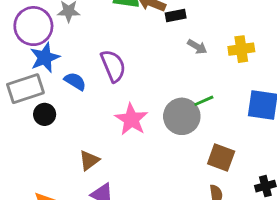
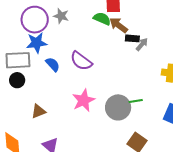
gray arrow: (197, 47) -> (142, 44), moved, turned -96
purple semicircle: (113, 66) -> (81, 61), turned 135
black circle: (45, 114) -> (17, 80), moved
brown triangle: (89, 160) -> (38, 111), moved

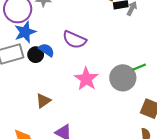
black circle: (17, 80) -> (36, 55), moved

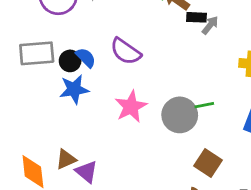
blue star: (25, 32) -> (74, 89), moved
brown triangle: (43, 101) -> (66, 159), moved

